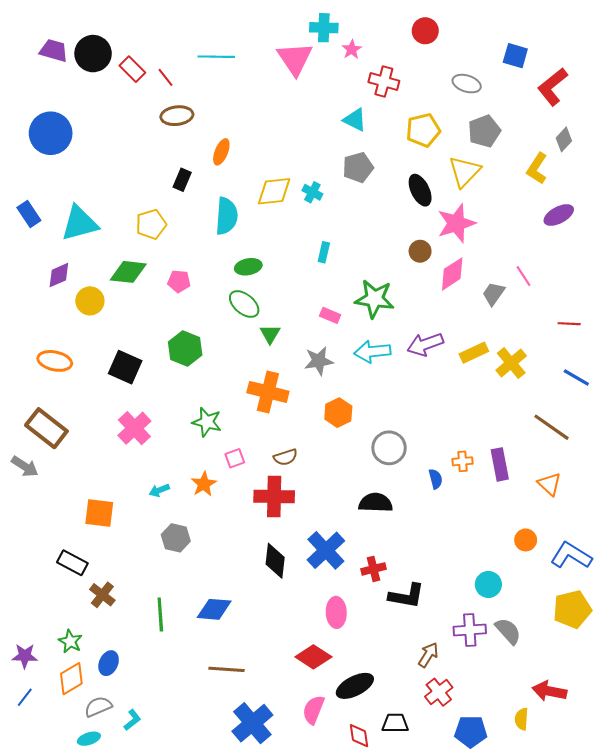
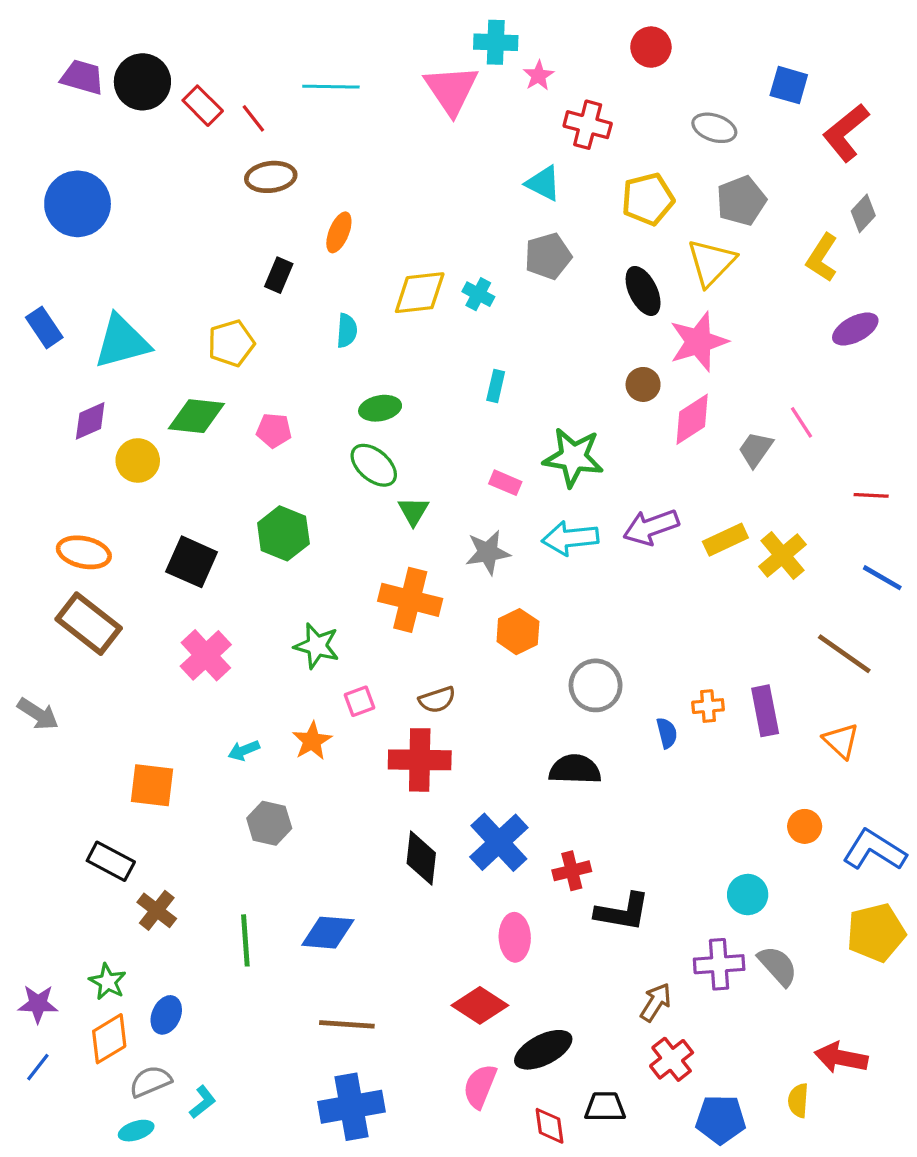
cyan semicircle: (227, 216) -> (347, 331), size x0.6
brown rectangle: (46, 428) -> (89, 624), moved
blue cross: (252, 723) -> (352, 1107), moved, turned 30

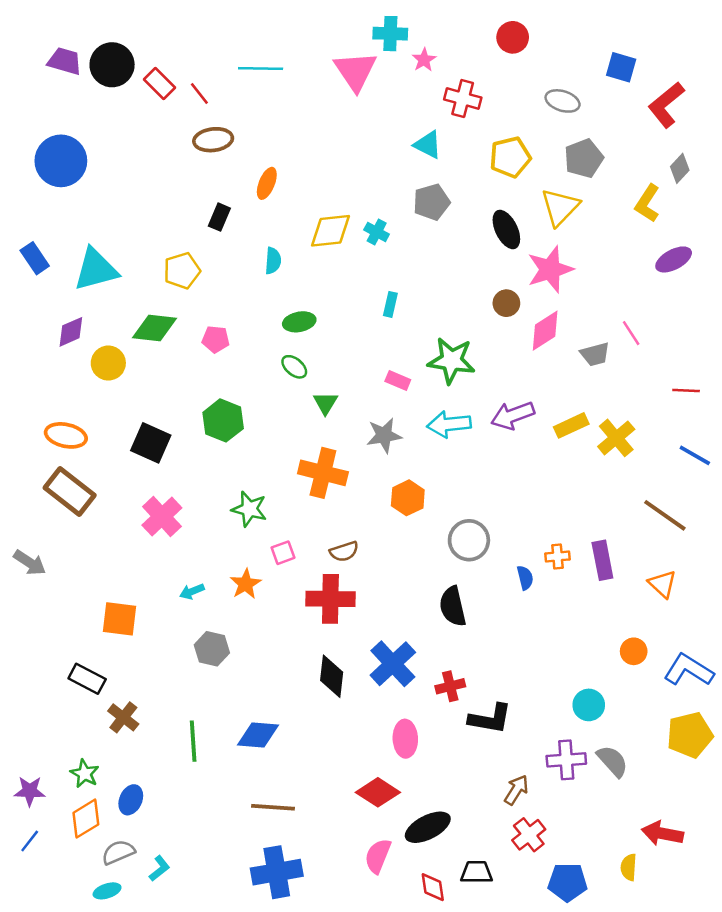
gray trapezoid: (756, 449) -> (595, 354), turned -140
green ellipse: (374, 465) -> (294, 367), size x0.7
black semicircle: (575, 769) -> (453, 606), turned -105

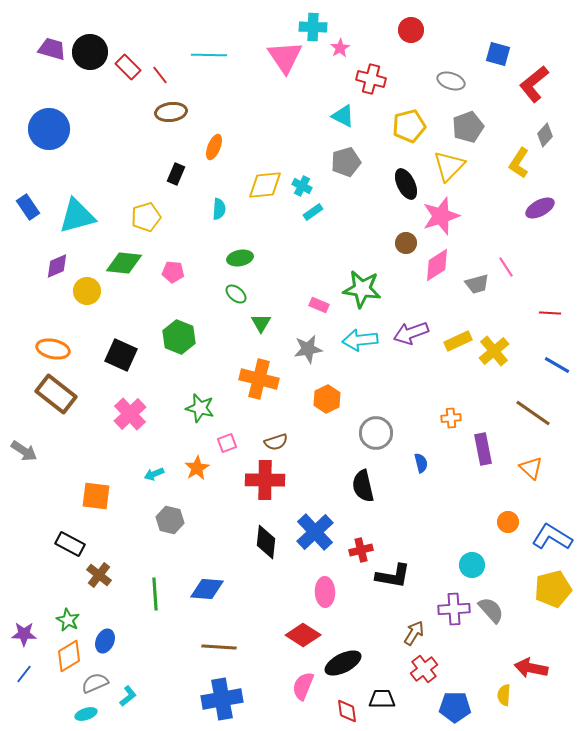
cyan rectangle: (390, 304) -> (313, 212), moved, turned 42
orange cross: (558, 556) -> (451, 418), moved

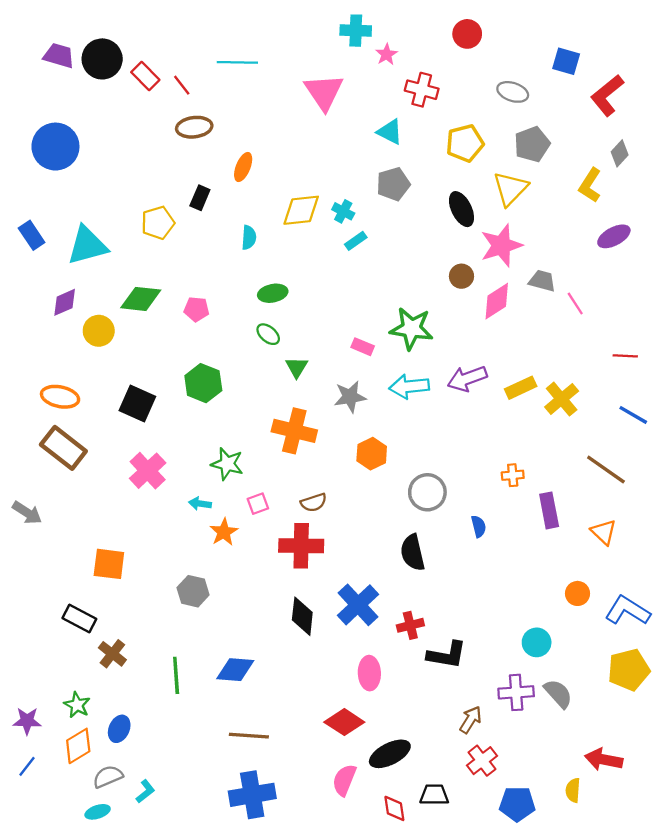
pink triangle: (285, 57) -> (324, 92), moved
yellow pentagon: (146, 217) -> (158, 223), moved
gray trapezoid: (477, 284) -> (542, 281), moved, turned -150
cyan arrow: (154, 474) -> (200, 504), moved, turned 30

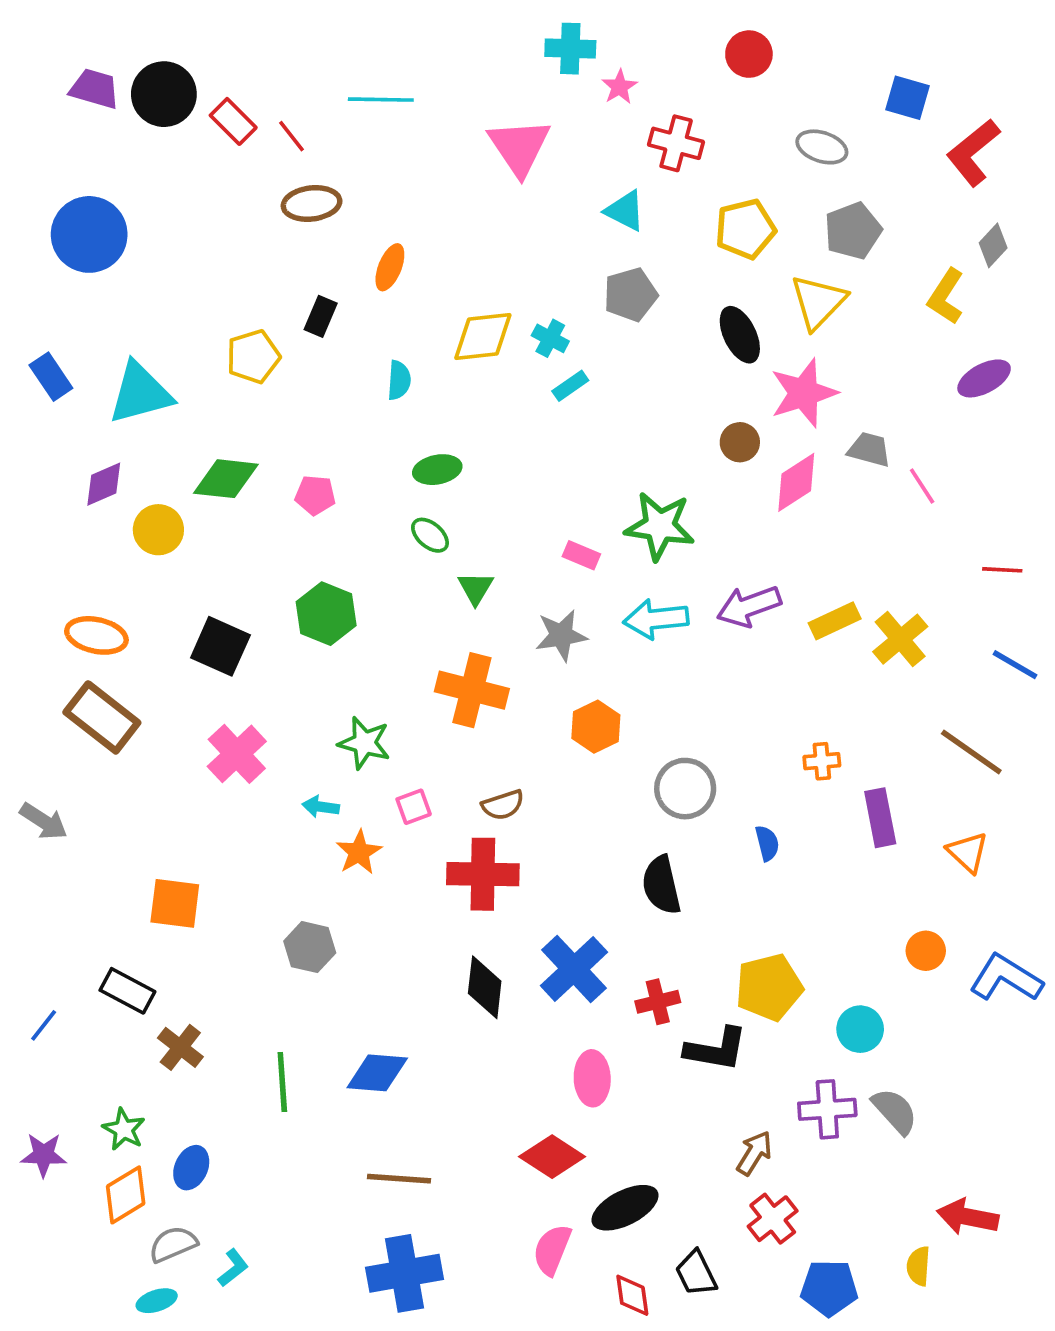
yellow pentagon: (629, 670) -> (769, 987), moved
blue line: (27, 766) -> (44, 1025), moved
black trapezoid: (434, 795) -> (696, 1273), turned -116

